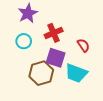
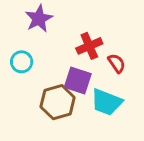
red cross: (54, 33) -> (89, 46), moved
cyan circle: (24, 41) -> (22, 62), moved

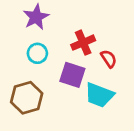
cyan circle: (22, 62) -> (37, 53), moved
brown hexagon: (58, 102) -> (27, 98), moved

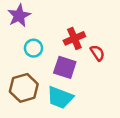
purple star: (36, 17) -> (19, 16), moved
cyan trapezoid: (99, 95) -> (60, 98), moved

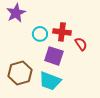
red cross: (74, 38) -> (62, 32), turned 30
cyan circle: (33, 48) -> (40, 34), moved

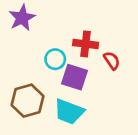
cyan circle: (40, 34) -> (55, 59), moved

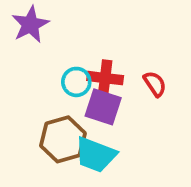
red cross: (86, 44) -> (105, 78), moved
brown hexagon: (28, 101) -> (63, 139), moved

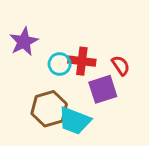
purple star: (30, 24) -> (24, 42), moved
purple square: (103, 107) -> (103, 89), moved, turned -36

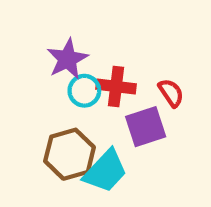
purple star: (24, 42) -> (67, 59), moved
cyan trapezoid: (74, 121) -> (105, 171), turned -68

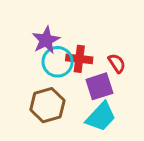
cyan circle: (84, 91) -> (58, 62), size x1.4
cyan trapezoid: (105, 171) -> (101, 117), moved

